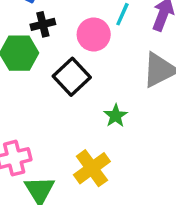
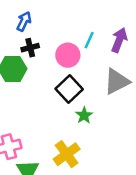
black square: (72, 77) -> (69, 89), moved

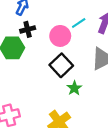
cyan line: (89, 40) -> (79, 23), turned 32

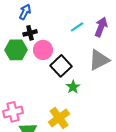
pink circle: (60, 36) -> (43, 50), moved

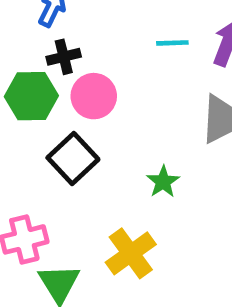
cyan line: (77, 27) -> (172, 43), turned 32
black square: (61, 66) -> (73, 159), moved

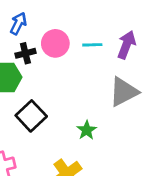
pink circle: (94, 96) -> (55, 43), moved

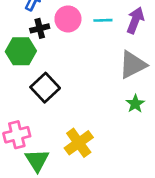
green star: (87, 130) -> (135, 104), moved

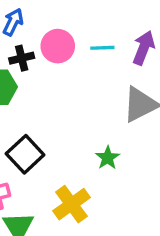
black square: (45, 88) -> (25, 154), moved
green star: (135, 104) -> (108, 158), moved

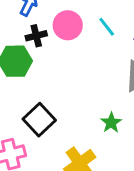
cyan line: (102, 48) -> (107, 27), turned 54

